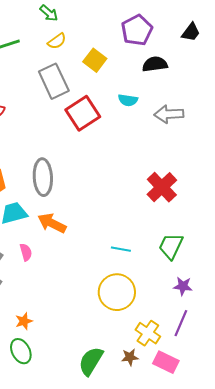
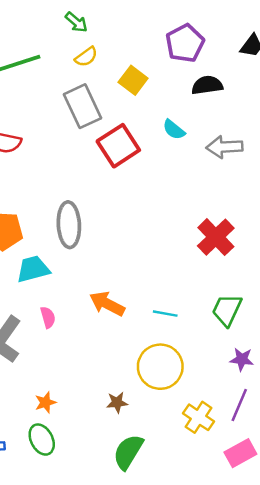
cyan semicircle: (128, 100) -> (174, 130), turned 30
orange arrow: (52, 223) -> (107, 304), moved
brown star: (130, 357) -> (117, 402), moved
pink rectangle: (166, 362) -> (240, 453), moved, turned -55

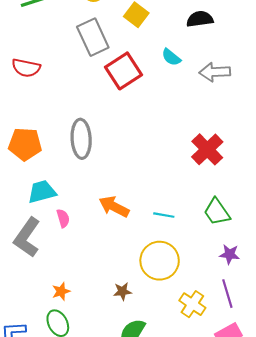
cyan trapezoid: (33, 269) -> (42, 192), moved
green trapezoid: (227, 310) -> (217, 212), turned -60
purple line: (239, 405) -> (227, 294), turned -40

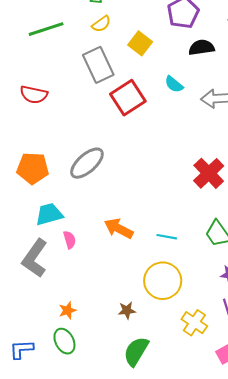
gray ellipse: (81, 139) -> (87, 163), turned 51

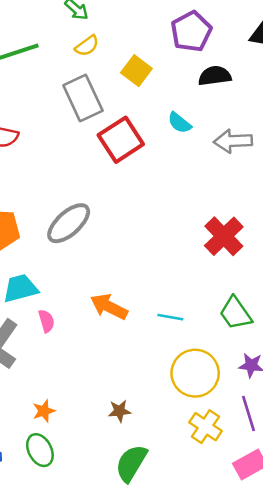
yellow circle: (163, 281) -> (195, 373), moved

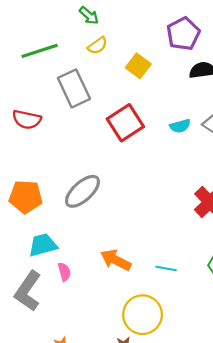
gray rectangle: (83, 98) -> (74, 88), moved
cyan semicircle: (179, 123) -> (180, 126), moved, turned -54
yellow circle: (195, 373) -> (143, 315), moved

